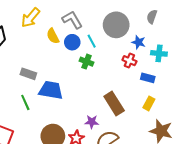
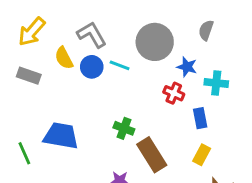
cyan line: (92, 41) -> (120, 65), turned -40
green cross: (87, 62) -> (124, 128), moved
gray rectangle: (28, 74) -> (29, 76), moved
blue rectangle: (148, 78) -> (200, 118), turned 64

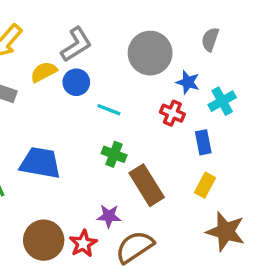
gray L-shape: (92, 35) -> (76, 44), turned 88
yellow semicircle: (64, 58) -> (44, 72), turned 90
cyan line: (120, 65) -> (109, 110), moved
cyan cross: (216, 83) -> (222, 101), turned -35

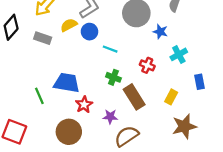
cyan cross: (222, 101) -> (179, 54), moved
red cross: (172, 113) -> (147, 65), moved
blue rectangle: (203, 142) -> (200, 82), moved
brown star: (226, 232) -> (184, 126), turned -30
red star: (83, 244) -> (84, 105), moved

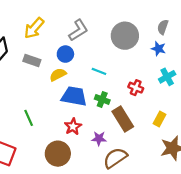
yellow semicircle: (69, 25) -> (58, 75), moved
blue circle: (90, 32) -> (65, 54), moved
blue star: (160, 32) -> (158, 49), moved
blue trapezoid: (67, 83) -> (74, 96), moved

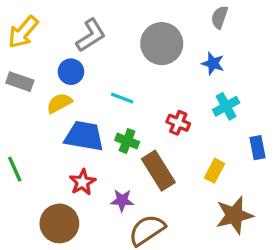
gray semicircle: (163, 27) -> (219, 17), moved

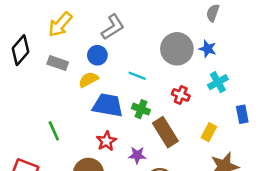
gray circle: (162, 44) -> (177, 49), moved

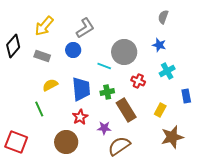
gray circle: (177, 49) -> (124, 52), moved
yellow semicircle: (88, 80) -> (50, 85), moved
blue trapezoid: (108, 105) -> (81, 89), turned 75
green cross: (141, 109) -> (107, 92), turned -32

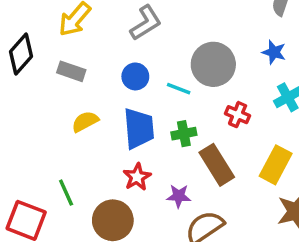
blue circle: (73, 50) -> (135, 76), moved
green line: (39, 109) -> (66, 193), moved
yellow rectangle: (160, 110) -> (276, 165), size x1.5

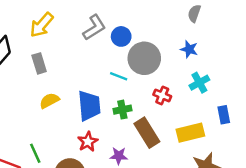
gray rectangle: (71, 71) -> (39, 63), turned 54
blue circle: (135, 76) -> (121, 36), moved
yellow rectangle: (276, 165) -> (190, 133), turned 48

